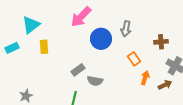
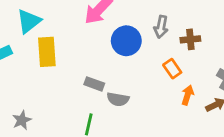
brown cross: (161, 42) -> (190, 39), moved
yellow rectangle: (44, 47) -> (47, 52), size x1.5
gray rectangle: (78, 70) -> (94, 84), turned 56

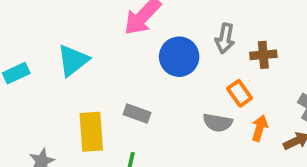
cyan triangle: (29, 21) -> (73, 60), moved
yellow rectangle: (47, 52) -> (91, 132), moved
gray semicircle: (118, 99) -> (218, 123), moved

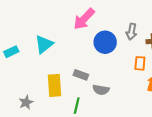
orange rectangle: (240, 93) -> (140, 63), turned 40
gray semicircle: (218, 123) -> (101, 90), moved

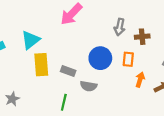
blue circle: (105, 42) -> (100, 58), moved
yellow rectangle: (54, 85) -> (41, 65), moved

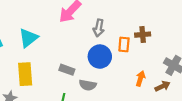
gray arrow: (120, 27) -> (99, 28), moved
orange rectangle: (128, 59) -> (124, 44), moved
yellow rectangle: (41, 65) -> (25, 74), moved

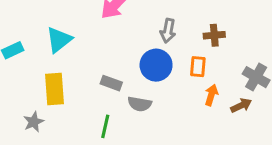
gray arrow: (99, 28) -> (168, 31), moved
orange rectangle: (124, 44) -> (198, 67), moved

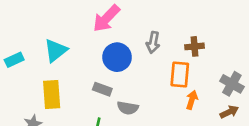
blue circle: (156, 65) -> (117, 57), moved
orange rectangle: (198, 67) -> (180, 75), size x1.4
brown arrow: (241, 105) -> (229, 112), moved

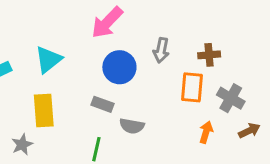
gray cross: (232, 84) -> (231, 98), moved
orange arrow: (192, 100) -> (206, 132), moved

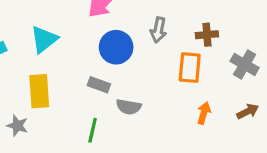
gray cross: (231, 98) -> (245, 64), moved
gray star: (22, 145) -> (17, 126), turned -30

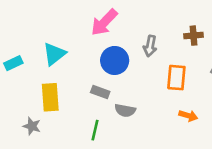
brown cross: (207, 35) -> (193, 36), moved
orange arrow: (204, 113) -> (188, 116), turned 90

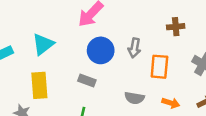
gray arrow: (150, 46) -> (134, 48), moved
gray semicircle: (125, 110) -> (134, 98), moved

